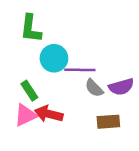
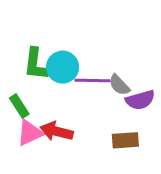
green L-shape: (31, 28) -> (36, 64), moved
gray semicircle: (94, 88) -> (119, 85), moved
green rectangle: (29, 91) -> (19, 106), moved

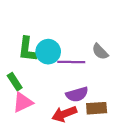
gray semicircle: (119, 85) -> (100, 52), moved
purple semicircle: (140, 100) -> (77, 94), moved
red arrow: (57, 131) -> (64, 114), moved, turned -35

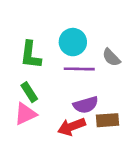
cyan circle: (48, 52) -> (73, 42), moved
green rectangle: (15, 82) -> (29, 92), moved

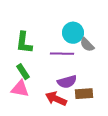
cyan circle: (73, 42) -> (73, 33), moved
pink triangle: (25, 114) -> (20, 89), turned 36
red arrow: (72, 127) -> (56, 99), turned 45

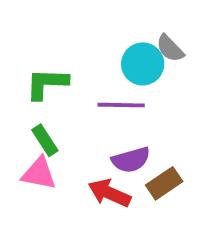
green L-shape: (24, 43) -> (47, 84), turned 85
gray semicircle: (87, 45) -> (170, 48), moved
brown rectangle: (84, 94) -> (164, 183), turned -30

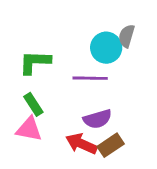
gray semicircle: (170, 48) -> (127, 36), turned 60
brown rectangle: (164, 183) -> (111, 145), moved

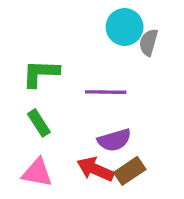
cyan circle: (106, 48) -> (125, 27), moved
pink triangle: (29, 129) -> (37, 173), moved

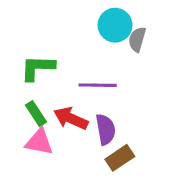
purple semicircle: (114, 140) -> (106, 129), turned -84
red arrow: (95, 169) -> (71, 118), moved
pink triangle: (37, 173) -> (39, 142), moved

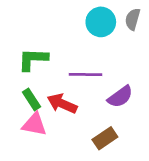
gray semicircle: (137, 39) -> (133, 19), moved
purple semicircle: (106, 129) -> (120, 97), moved, turned 64

